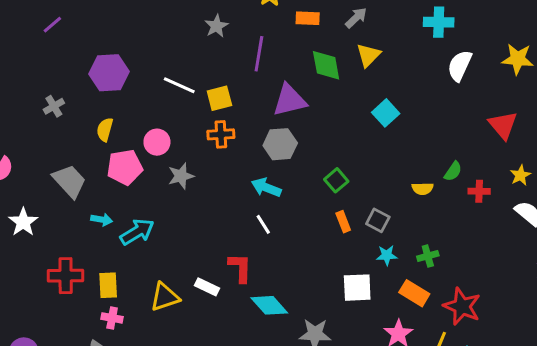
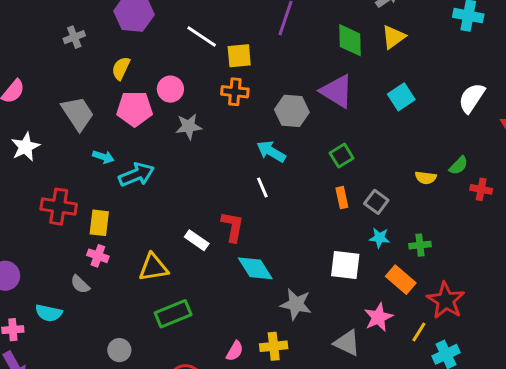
white semicircle: (460, 66) -> (472, 98), moved
purple triangle: (289, 100) -> (337, 91), moved, turned 36
yellow triangle: (165, 297) -> (153, 267), moved

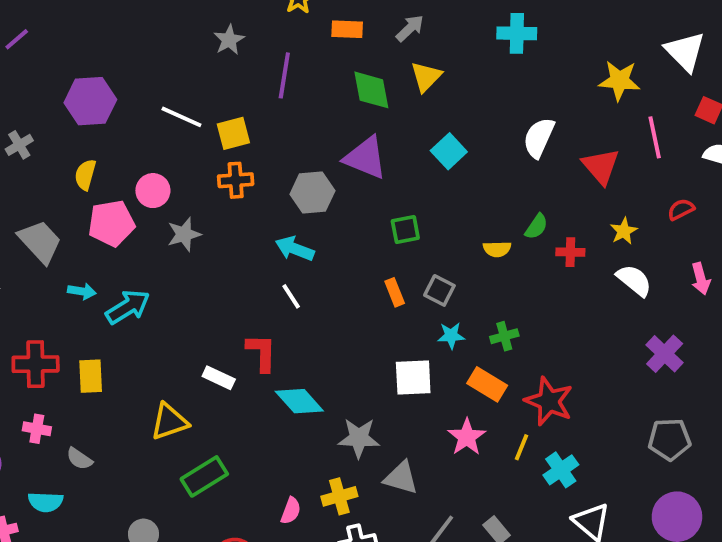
green square: (342, 156) -> (405, 230), moved, turned 30
pink cross: (98, 256) -> (37, 429), moved
gray triangle: (347, 343) -> (401, 478), moved

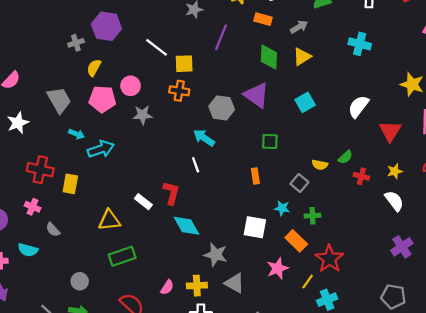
gray cross: (19, 145) -> (76, 43), moved
gray square: (439, 290) -> (299, 183), moved

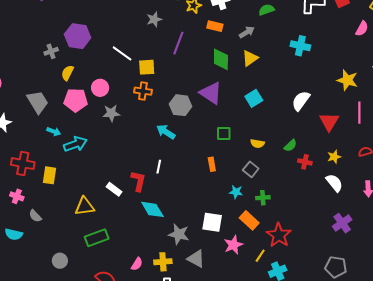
white line: (196, 165) -> (159, 167), moved, turned 32
yellow semicircle: (320, 165) -> (257, 144), moved
white square: (255, 227) -> (212, 222), moved

